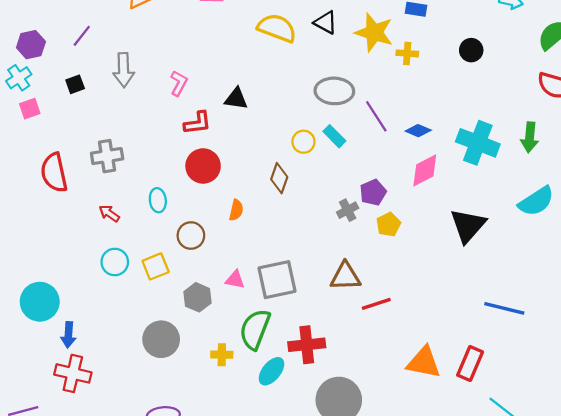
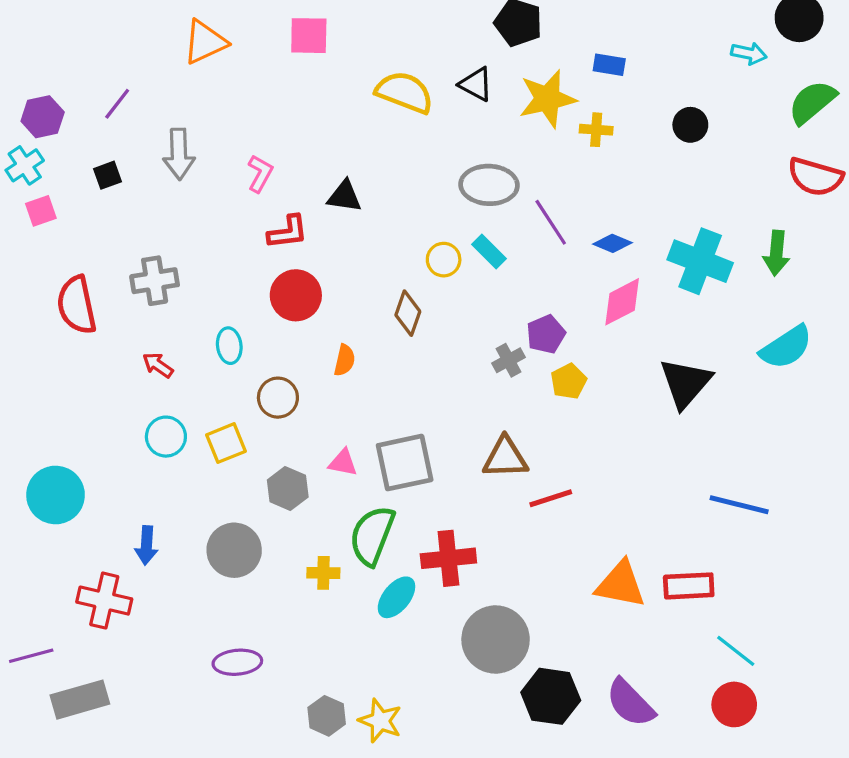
yellow star: (374, 32) -> (547, 99), turned -30
blue arrow: (68, 335) -> (146, 545), moved
red rectangle: (470, 364) -> (689, 586), turned 64

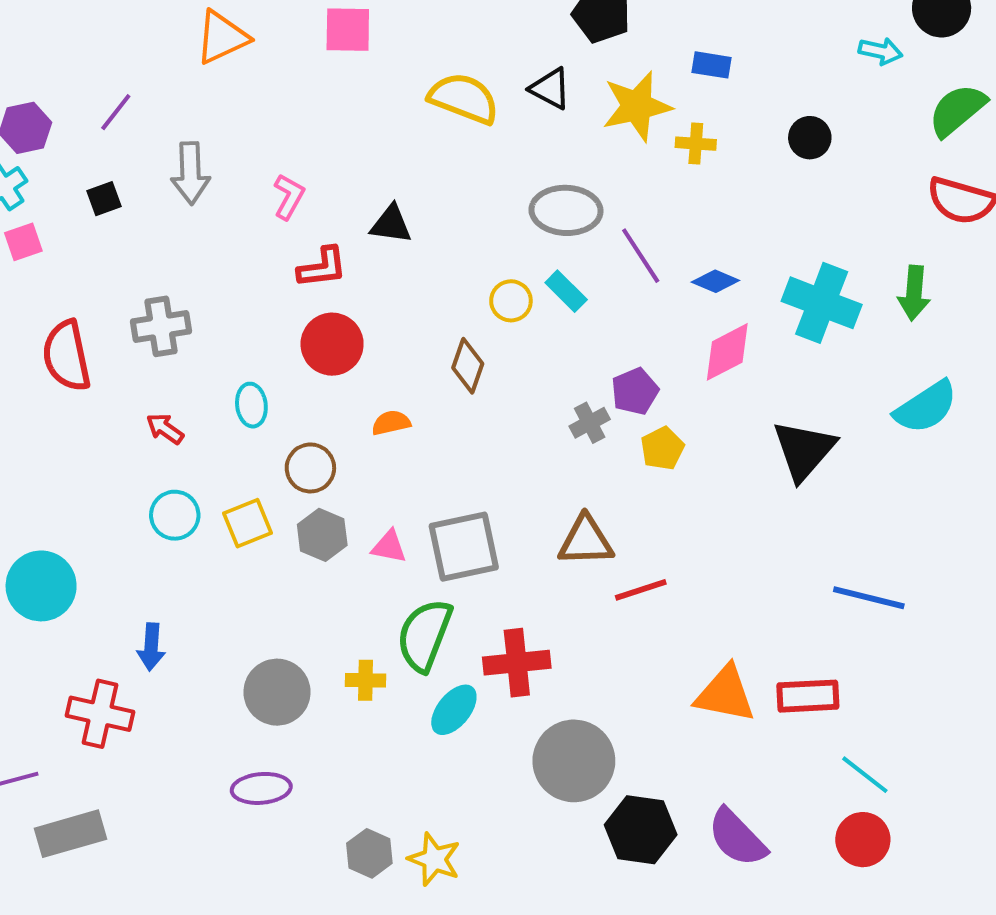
orange semicircle: (345, 360) -> (391, 423), turned -116
gray hexagon: (288, 489) -> (322, 535), moved
gray circle: (234, 550) -> (277, 692), moved

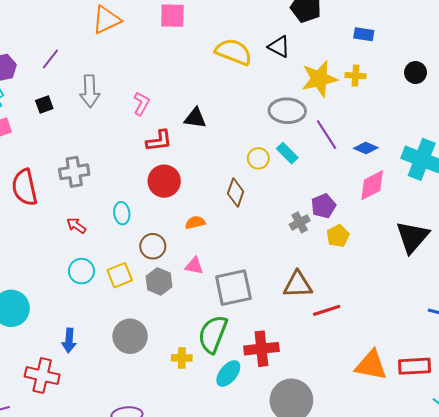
yellow star: (637, 106) -> (319, 79), moved
pink triangle: (389, 547) -> (194, 266), moved
gray circle: (277, 692) -> (130, 336), moved

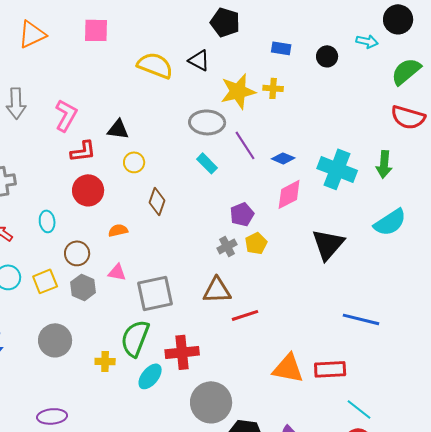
black circle: (416, 72) -> (327, 56), moved
pink L-shape: (141, 104) -> (66, 115), size x1.4
yellow circle: (258, 158) -> (134, 162), moved
gray cross: (300, 222) -> (227, 246), moved

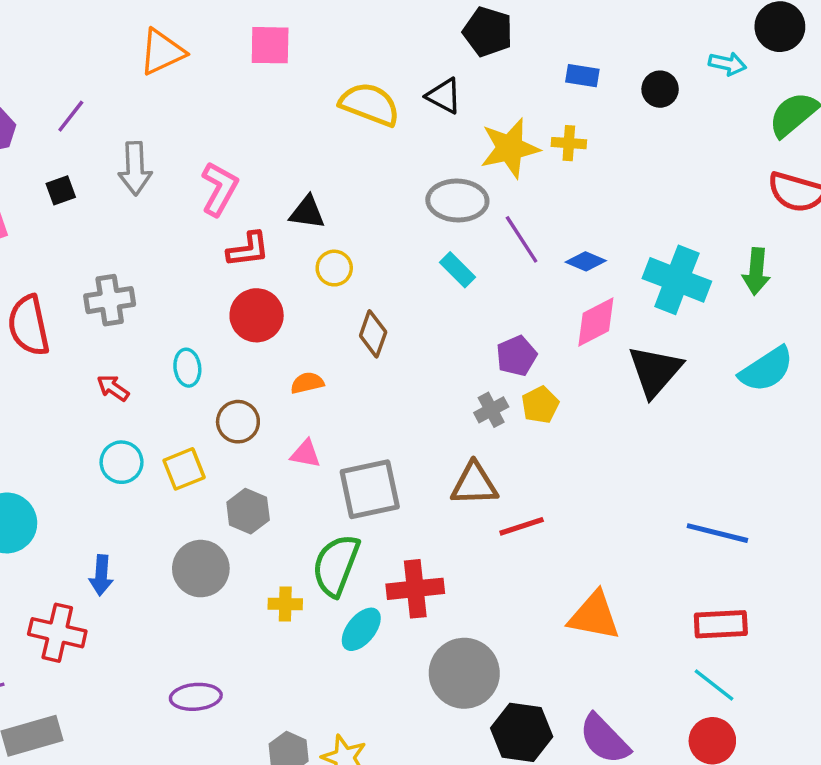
black triangle: (328, 244) -> (655, 371), moved
gray hexagon: (83, 287) -> (248, 511), moved
red rectangle: (330, 369) -> (721, 624), moved

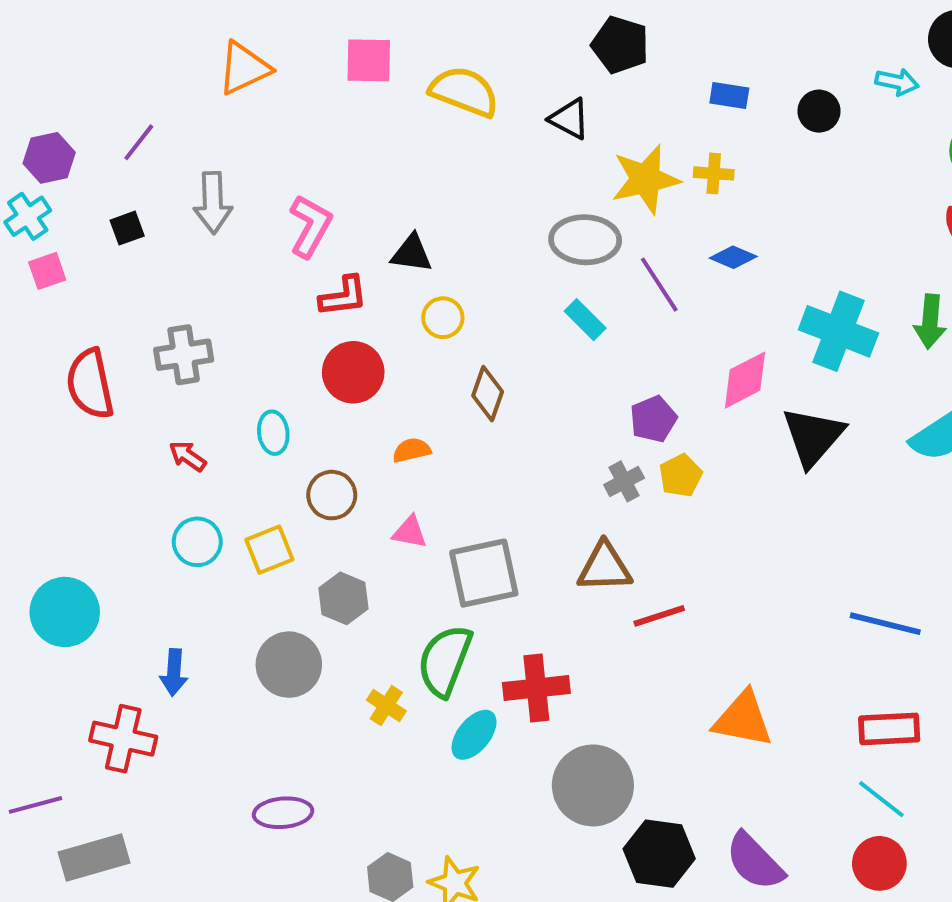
yellow semicircle: (370, 104) -> (464, 92), moved
blue diamond: (586, 261) -> (733, 257), moved
yellow cross: (285, 604) -> (386, 706), turned 32

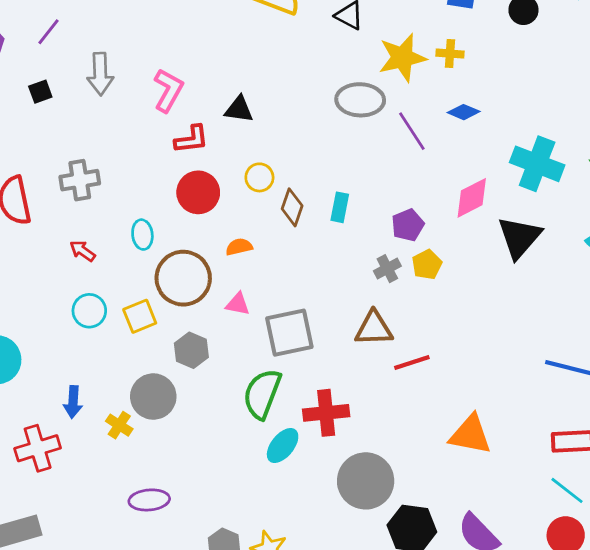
yellow circle: (443, 318) -> (259, 177), moved
cyan rectangle: (585, 320) -> (340, 207), moved, turned 56
brown circle: (332, 495) -> (183, 278), size x1.6
yellow cross: (386, 706) -> (119, 425), moved
red cross: (123, 739) -> (38, 448), turned -30

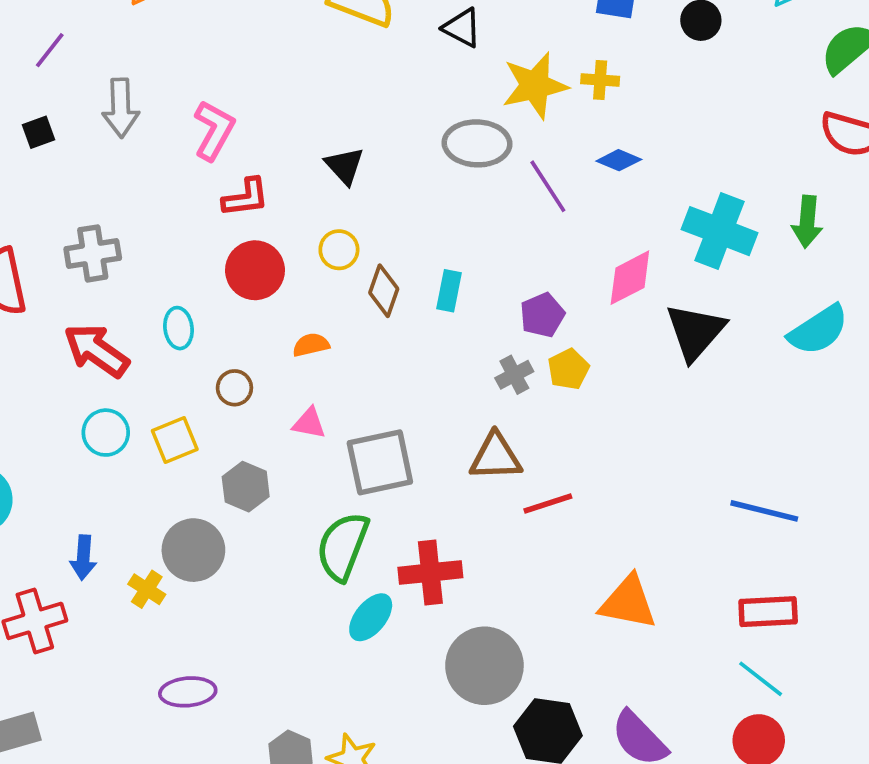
black triangle: (239, 109) -> (345, 166), moved, turned 40
red arrow: (83, 251) -> (96, 350), size x1.8
brown circle: (183, 278) -> (234, 388), size x0.5

